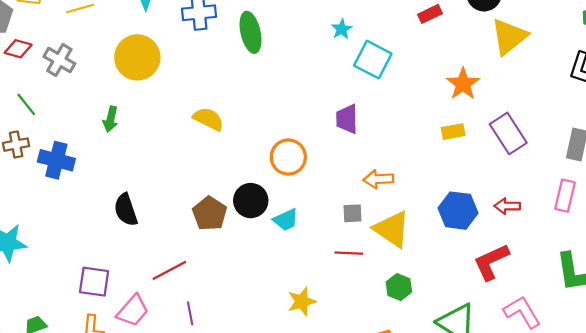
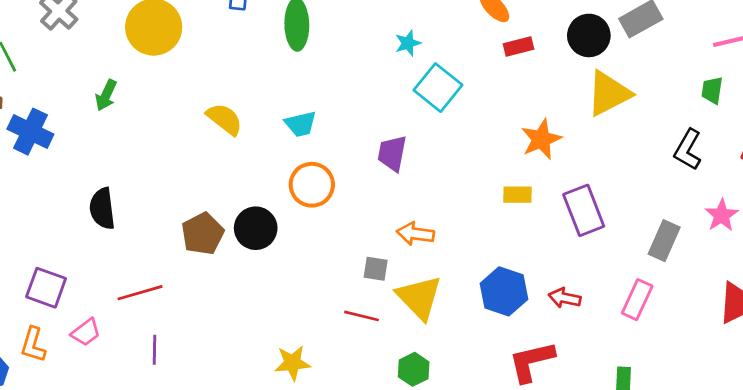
cyan trapezoid: (286, 220) -> (301, 124), moved
pink trapezoid: (133, 311) -> (86, 332), size x0.7

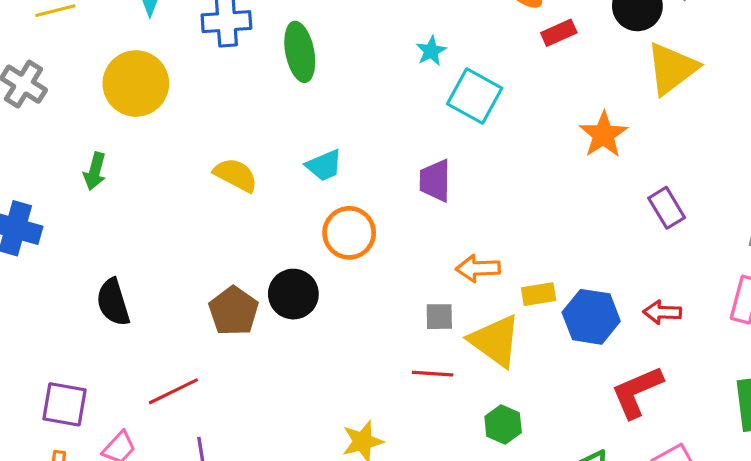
yellow rectangle: (518, 195) -> (539, 294), moved
purple rectangle: (584, 210) -> (667, 208), size x0.7

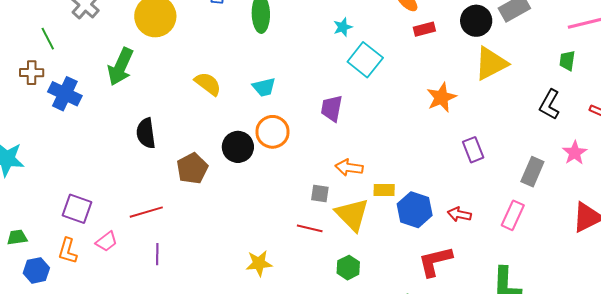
green arrow: (95, 171) -> (120, 67), size x1.6
black circle: (293, 294) -> (238, 147), moved
black semicircle: (113, 302) -> (146, 133), moved

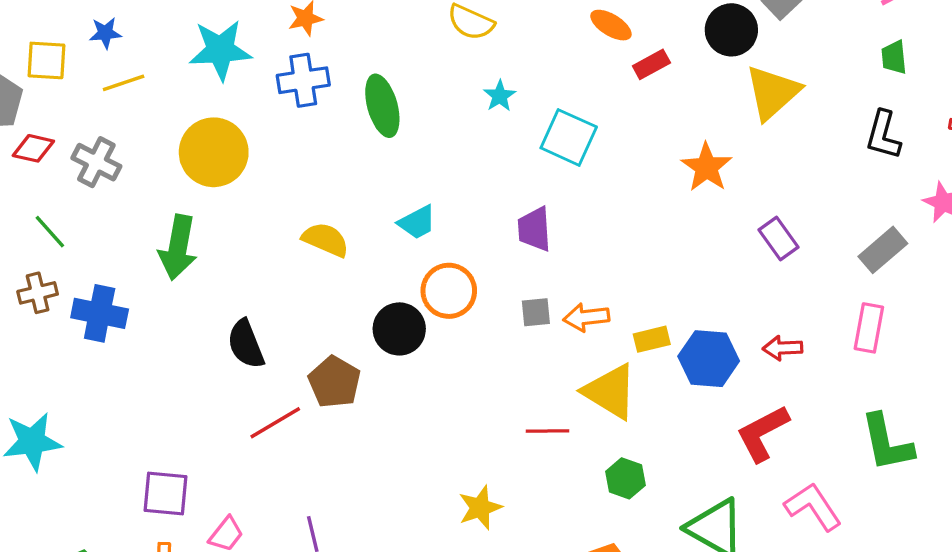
cyan star: (343, 27) -> (500, 96), moved
gray rectangle: (532, 172) -> (883, 250), turned 40
gray square: (320, 194) -> (536, 312), moved
red line: (146, 212) -> (275, 423), moved

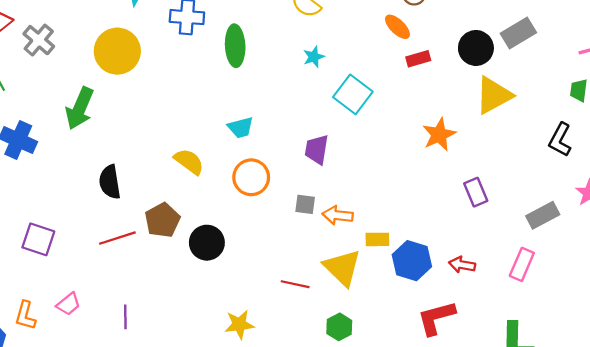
yellow semicircle: (326, 240) -> (189, 162), moved
black circle: (399, 329) -> (207, 243), moved
purple square: (166, 493) -> (38, 239), moved

